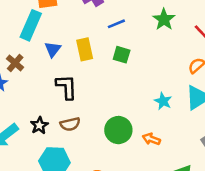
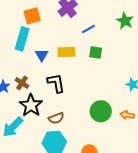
yellow rectangle: (85, 49) -> (66, 52), turned -72
brown cross: (15, 63) -> (22, 83), moved
brown semicircle: (70, 124) -> (56, 118), moved
black star: (39, 125) -> (31, 105), moved, size x1.6

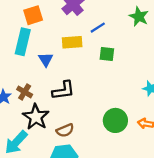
yellow rectangle: (66, 52) -> (72, 42), moved
black L-shape: (56, 83) -> (63, 90), turned 95

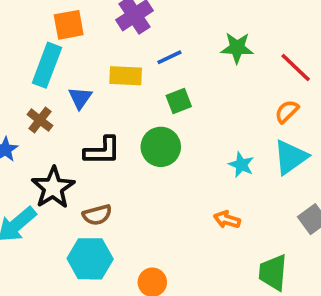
green star: (139, 17) -> (237, 48), turned -30
green square: (107, 54) -> (179, 101), turned -35
brown cross: (25, 92) -> (40, 120), moved
green circle: (115, 120) -> (161, 147), moved

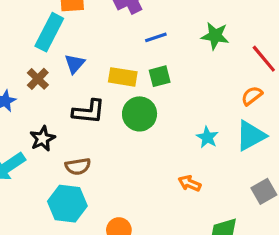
yellow rectangle: (126, 76) -> (123, 77), moved
black star: (53, 188) -> (43, 139), size x0.7

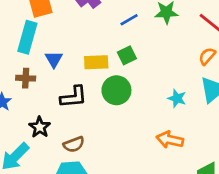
blue line: (156, 37) -> (129, 20), moved
brown cross: (38, 79) -> (26, 78), turned -30
orange arrow: (190, 183) -> (170, 140), size x1.4

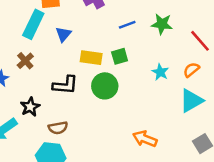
blue triangle: (54, 59) -> (63, 34), moved
brown cross: (26, 78) -> (25, 61), turned 35
cyan star: (177, 98) -> (160, 72), moved

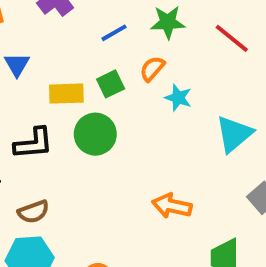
orange semicircle: (191, 70) -> (152, 69), moved

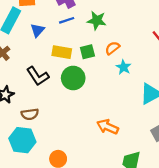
green star: (168, 22) -> (97, 20), moved
blue line: (114, 33) -> (67, 20), moved
black L-shape: (33, 143) -> (38, 76), turned 50

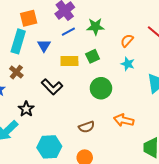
orange semicircle: (112, 48) -> (127, 41), moved
green circle: (73, 78) -> (101, 88), moved
brown semicircle: (30, 114) -> (87, 127), moved

